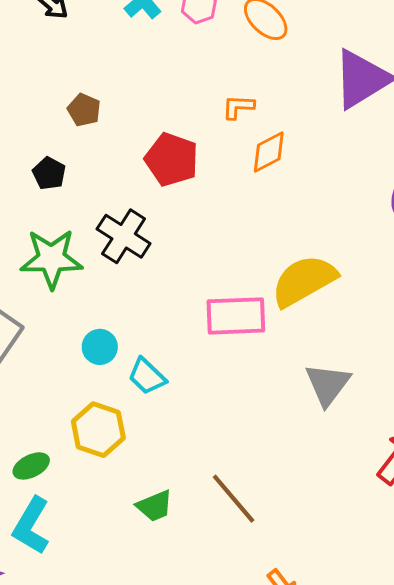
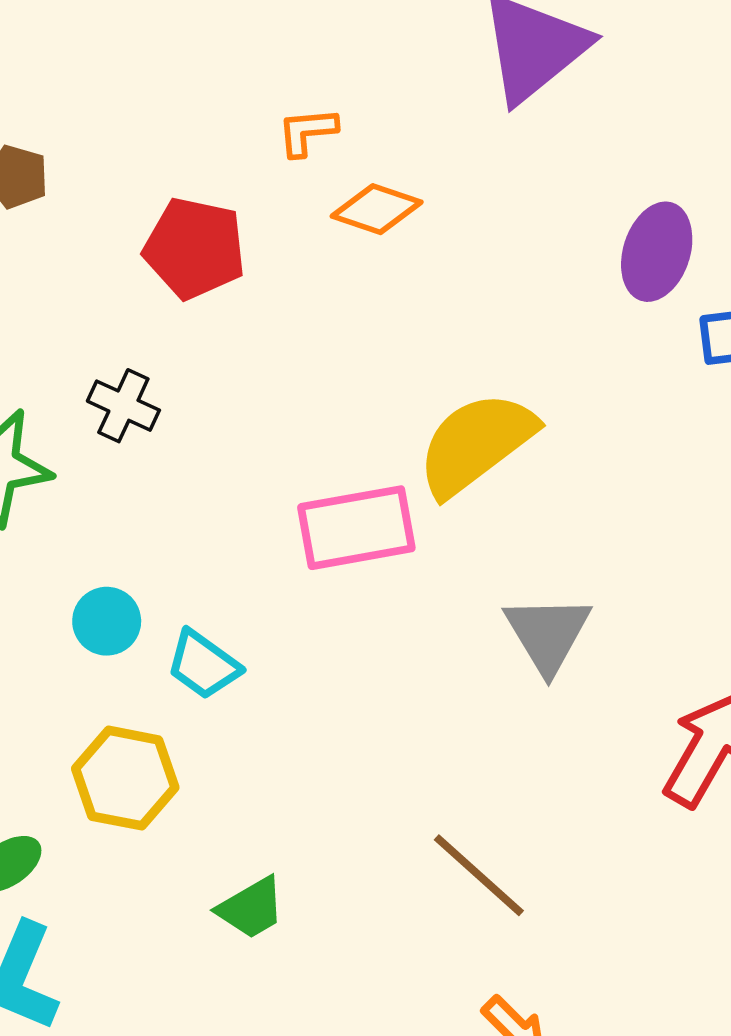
orange diamond: (269, 152) -> (377, 209), turned 54
black cross: (124, 236) -> (123, 406), size x0.7
brown line: (234, 499) -> (479, 875), moved

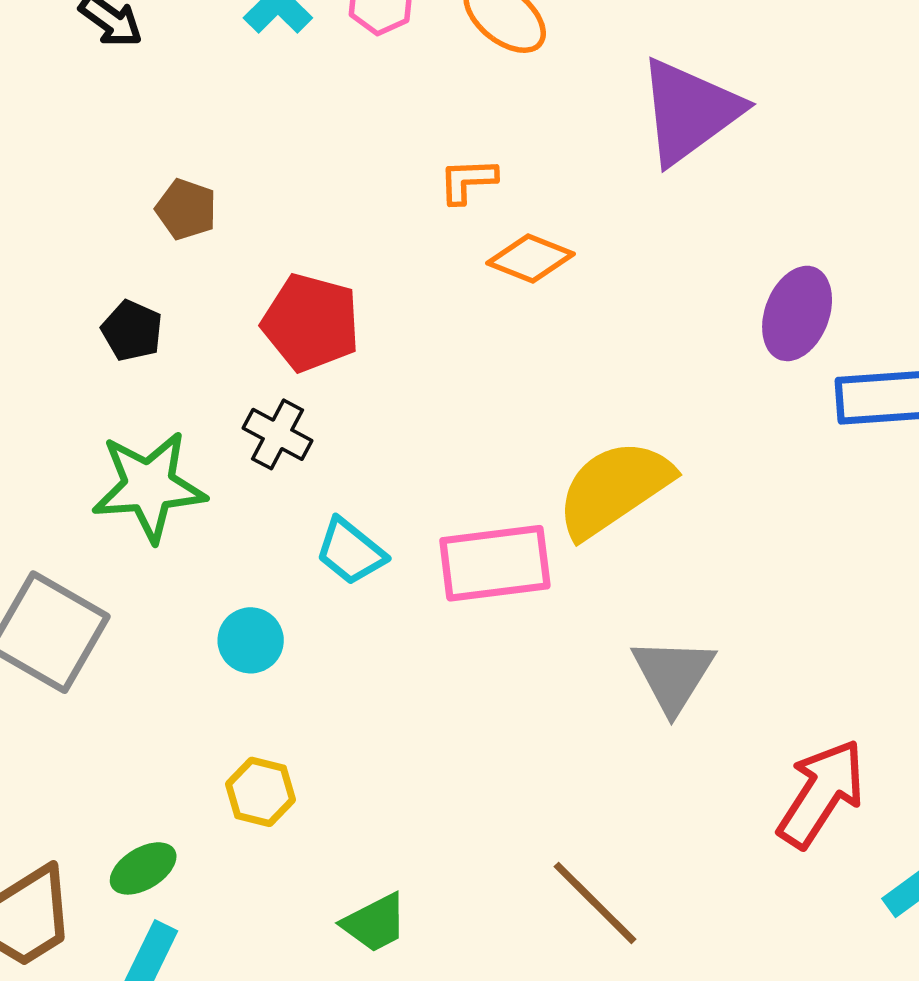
red pentagon: (195, 248) -> (311, 323), moved
cyan trapezoid: (203, 665) -> (350, 552), moved
yellow hexagon: (125, 778) -> (261, 792), size x0.7

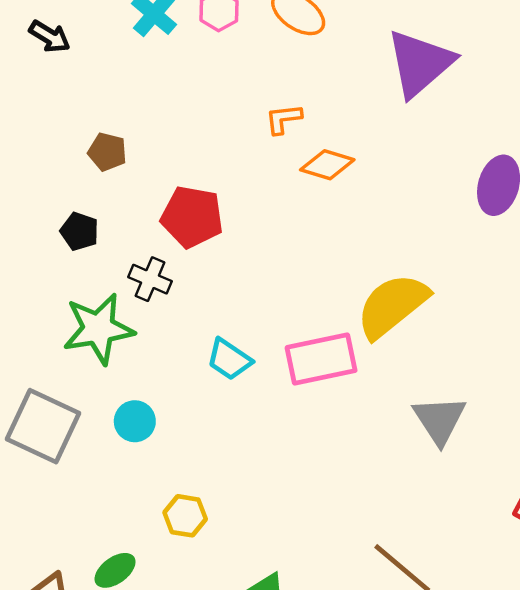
black cross: (278, 434) -> (150, 279), moved
cyan circle: (251, 640) -> (135, 421), moved

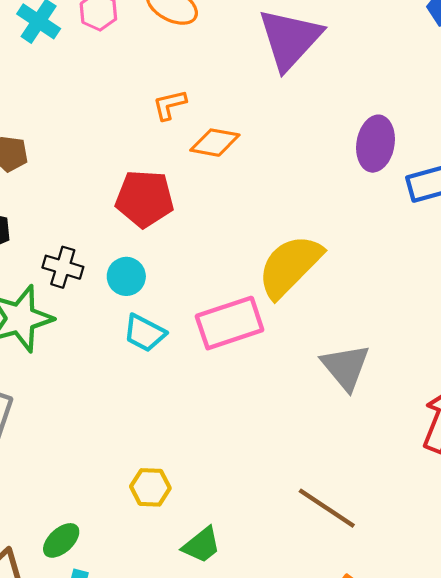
red pentagon: (192, 217) -> (145, 199), moved
cyan circle: (135, 421) -> (126, 276), moved
yellow hexagon: (185, 516) -> (150, 487), moved

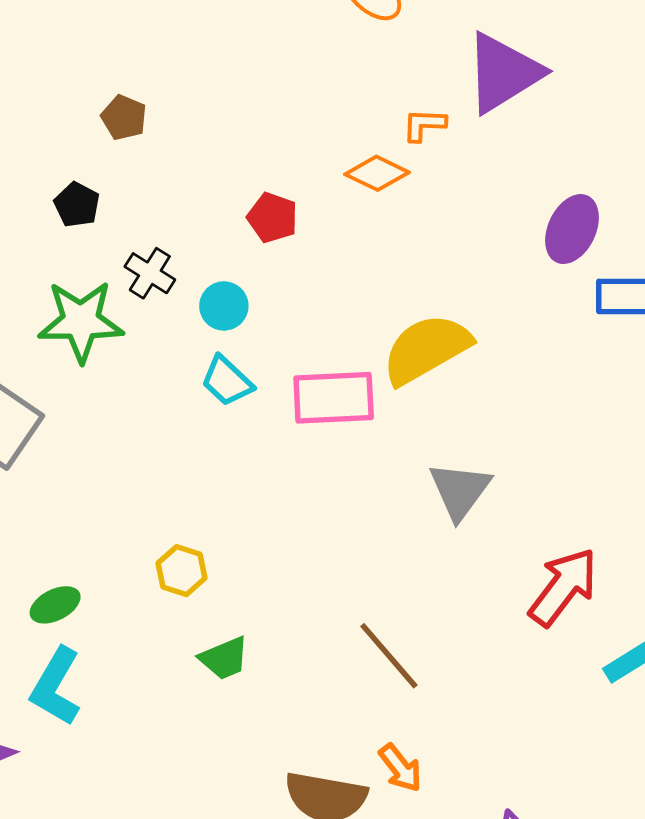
orange L-shape: (170, 105) -> (424, 125), moved
red pentagon: (145, 199) -> (273, 218), size x0.7

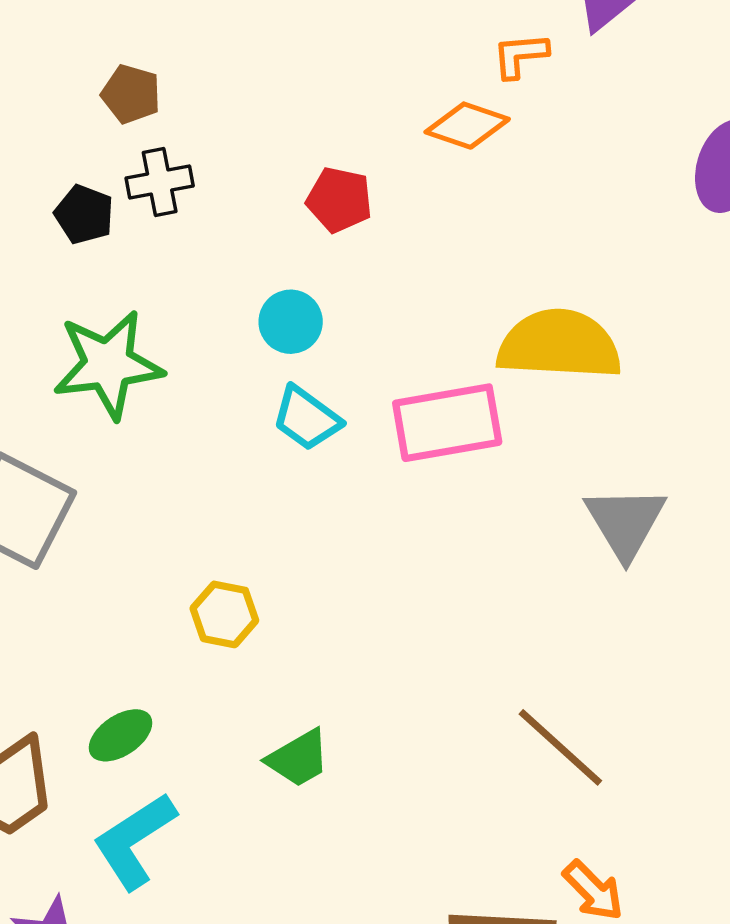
black cross: (150, 273) -> (160, 182), moved, turned -36
yellow semicircle: (426, 349) -> (559, 345), turned 40
yellow hexagon: (182, 571) -> (224, 614), moved
green trapezoid: (224, 658) -> (298, 758), moved
cyan L-shape: (56, 686) -> (135, 841), turned 34

